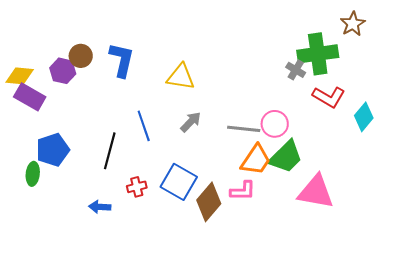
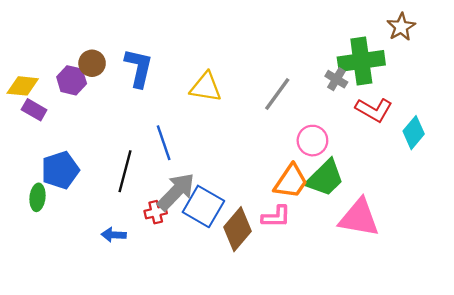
purple rectangle: (30, 97) -> (34, 110), size x0.7
gray arrow: (191, 122) -> (176, 192), moved, size x1.6
gray line: (244, 129) -> (277, 94), moved, turned -60

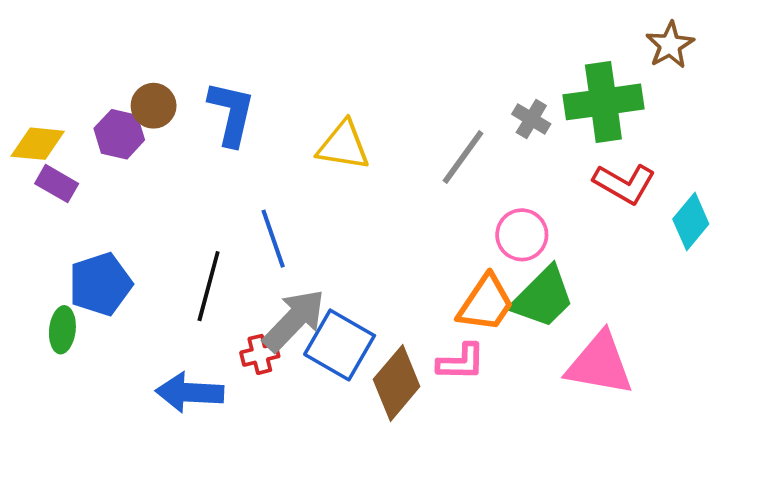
gray cross: (336, 79) -> (531, 119), moved
blue arrow: (114, 235) -> (190, 392), size x1.6

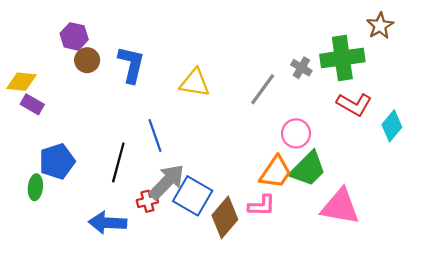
purple hexagon: (119, 134) -> (74, 36), moved

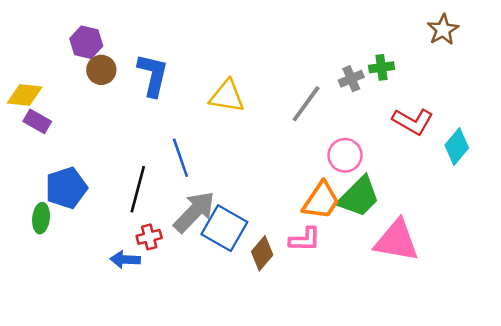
green cross: (342, 58) -> (381, 67), moved, size x0.5
gray cross: (301, 68) -> (351, 79), turned 36
red cross: (147, 201) -> (149, 237), moved
brown diamond: (225, 217) -> (262, 253), size x0.7
blue arrow: (108, 223) -> (125, 260), size x0.7

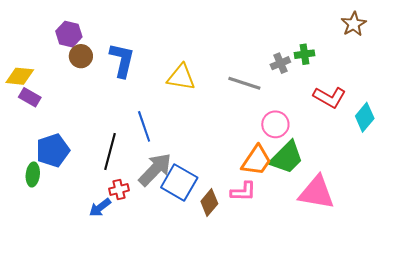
gray line: (306, 104) -> (244, 83), turned 72
blue arrow: (125, 260) -> (100, 208), turned -40

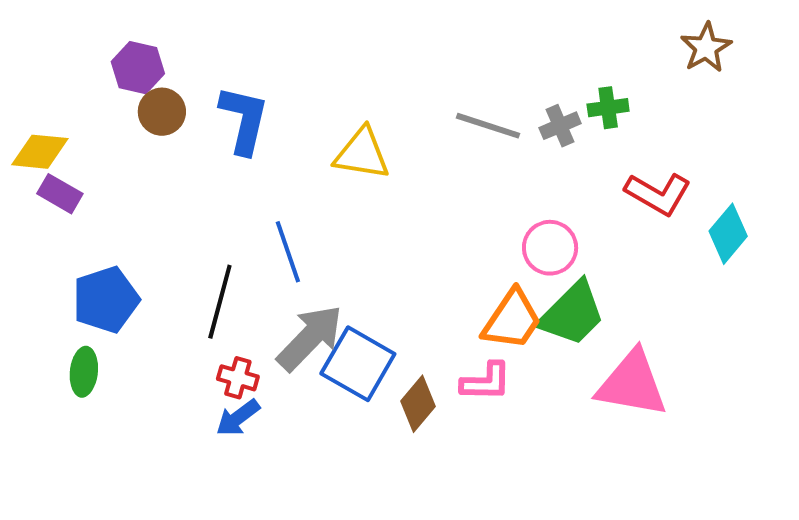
gray line: (244, 83) -> (488, 126), moved
green ellipse: (33, 174) -> (84, 372), moved
red cross: (119, 190) -> (238, 378), turned 30
blue arrow: (100, 208) -> (238, 418), moved

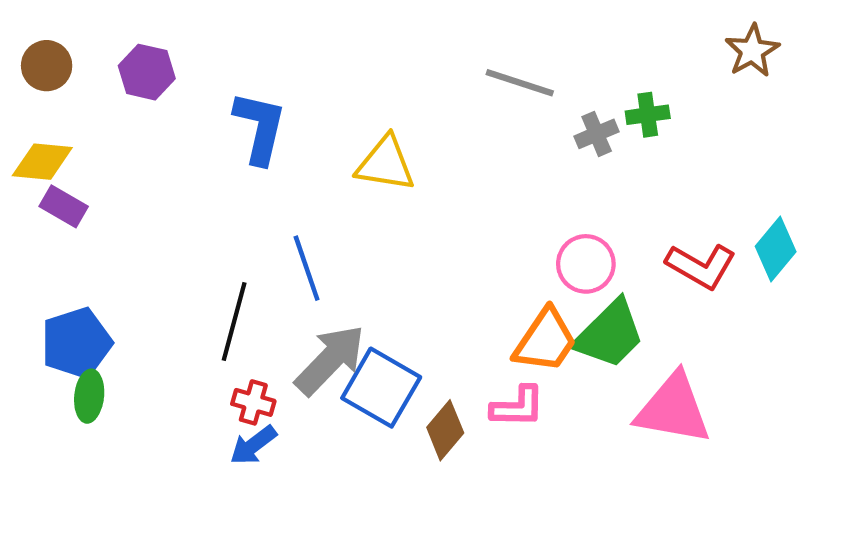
brown circle: (162, 112) -> (47, 66), moved
gray line: (488, 126) -> (520, 83), moved
red L-shape: (658, 194) -> (701, 266), moved
blue pentagon: (106, 300) -> (76, 343), moved

